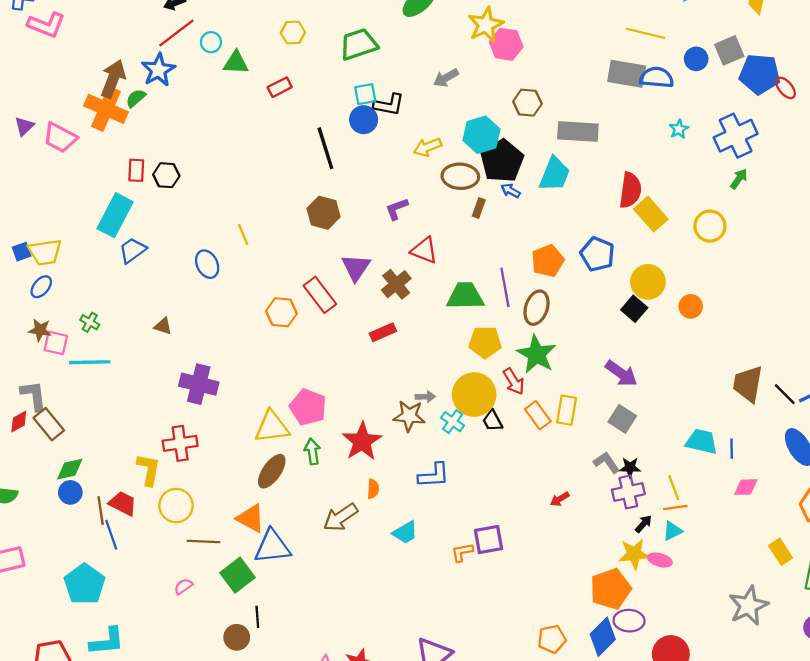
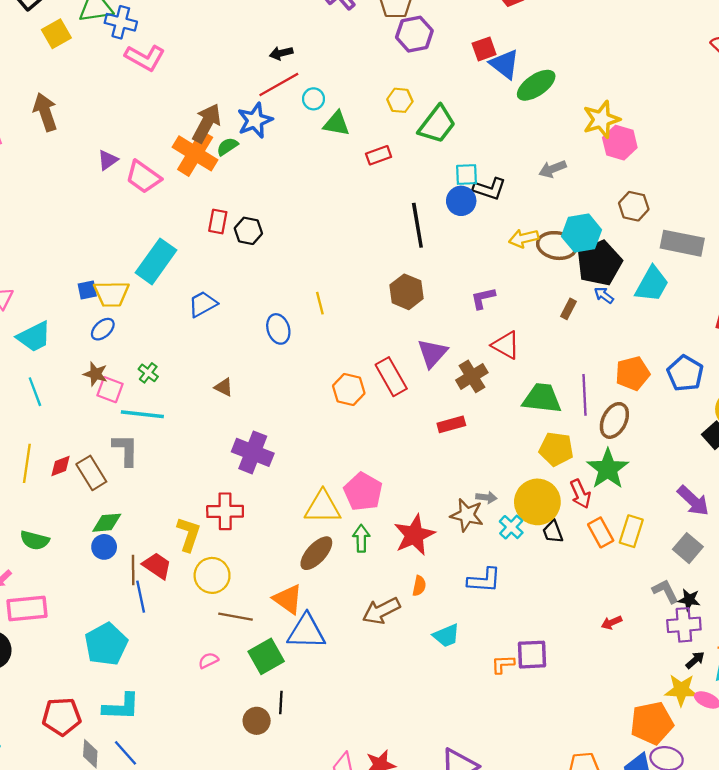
green trapezoid: (359, 44) -> (437, 124), moved, turned 138
brown ellipse: (460, 176) -> (557, 246), moved
cyan rectangle: (115, 215) -> (156, 261), moved
gray L-shape: (34, 396) -> (126, 450), moved

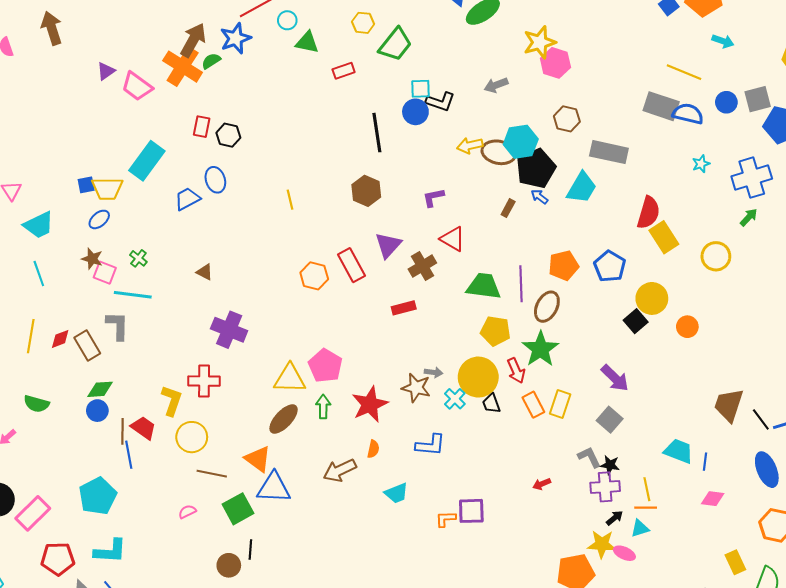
blue ellipse: (278, 329) -> (215, 180), moved
pink rectangle: (27, 608) -> (33, 513), moved, turned -40

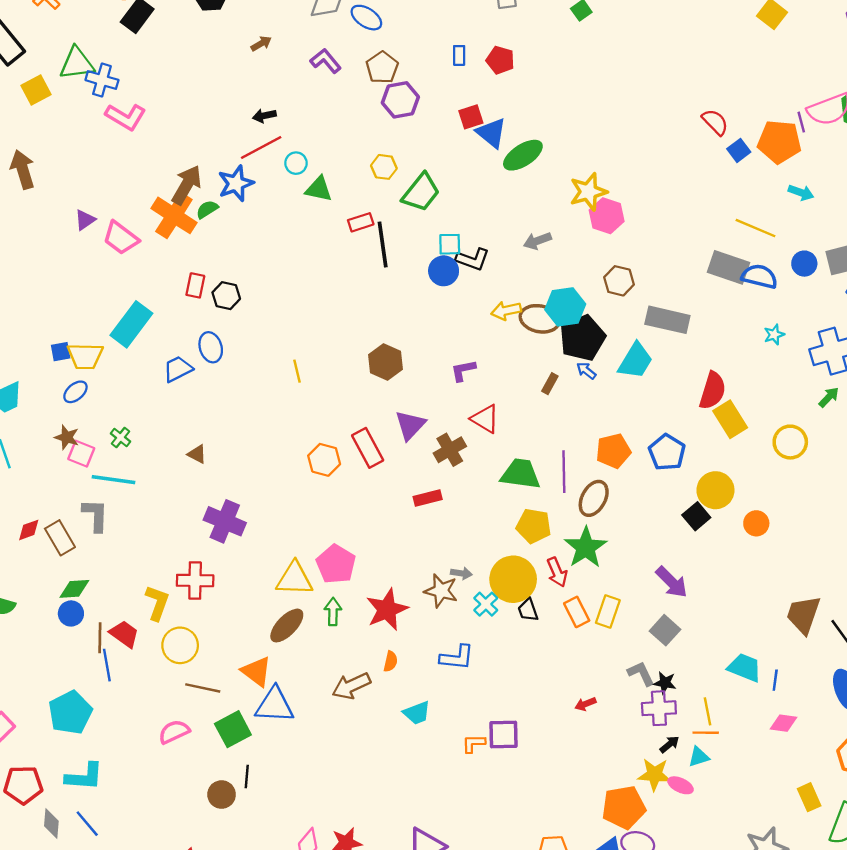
black line: (377, 133) -> (383, 244), moved
pink semicircle: (187, 512) -> (174, 732), size x1.5

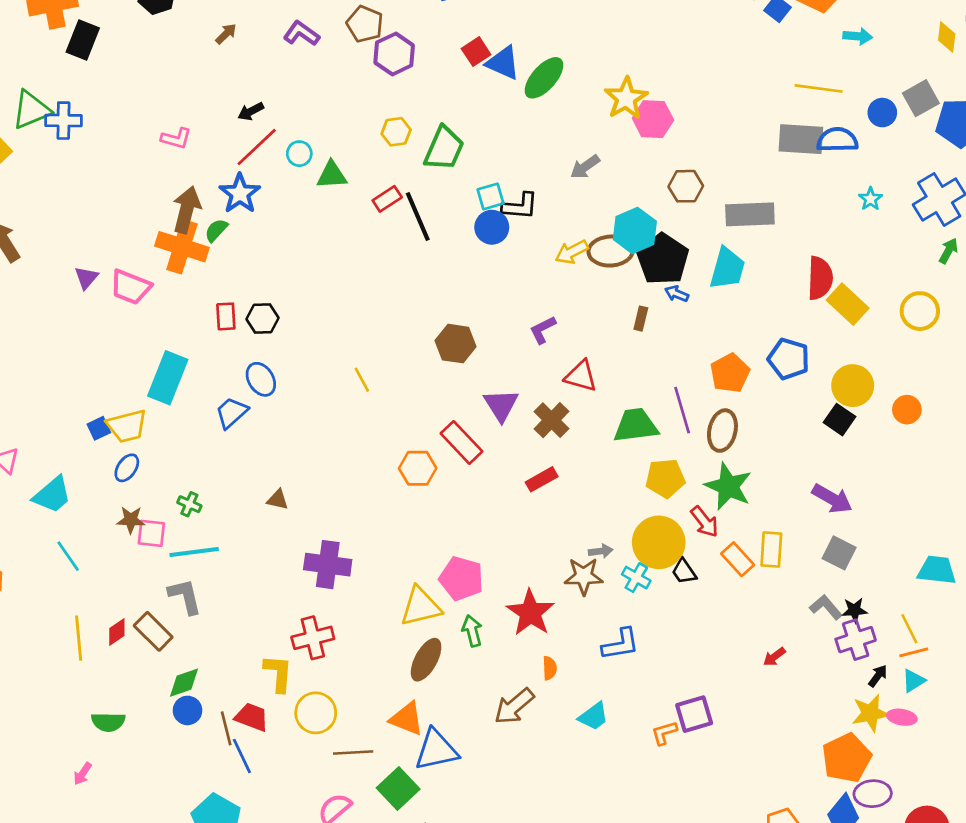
pink L-shape: (126, 117) -> (176, 138), moved, size x0.7

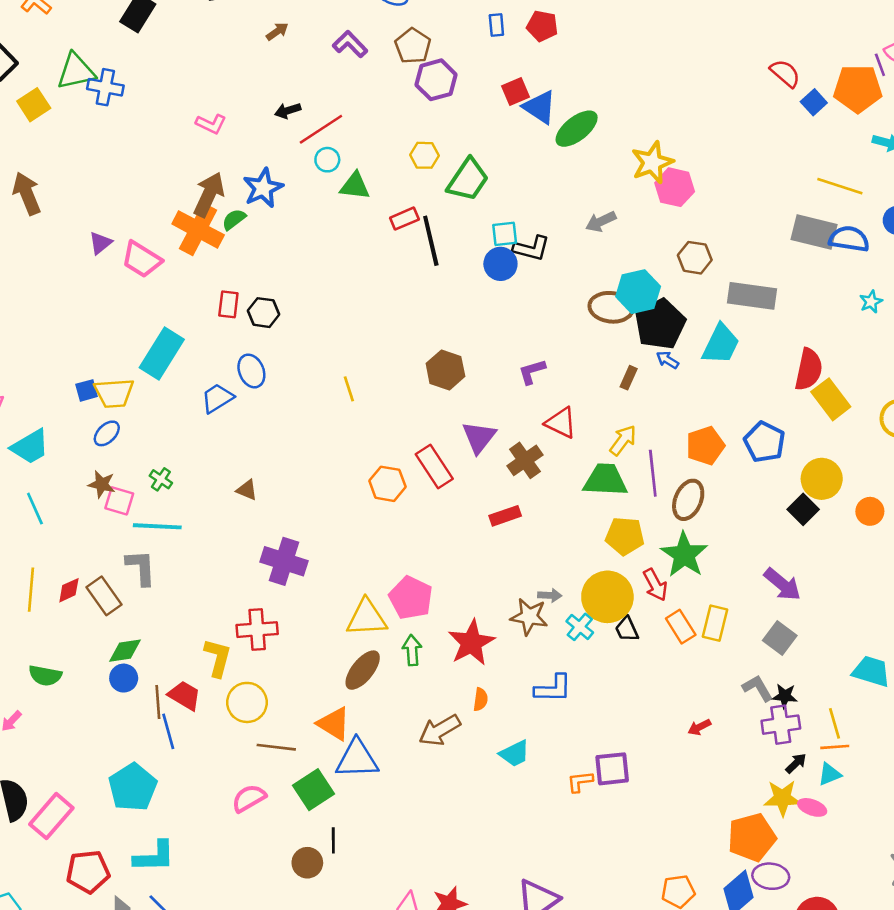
red line: (257, 147) -> (321, 129), moved
yellow arrow: (572, 252) -> (623, 440), moved, turned 144

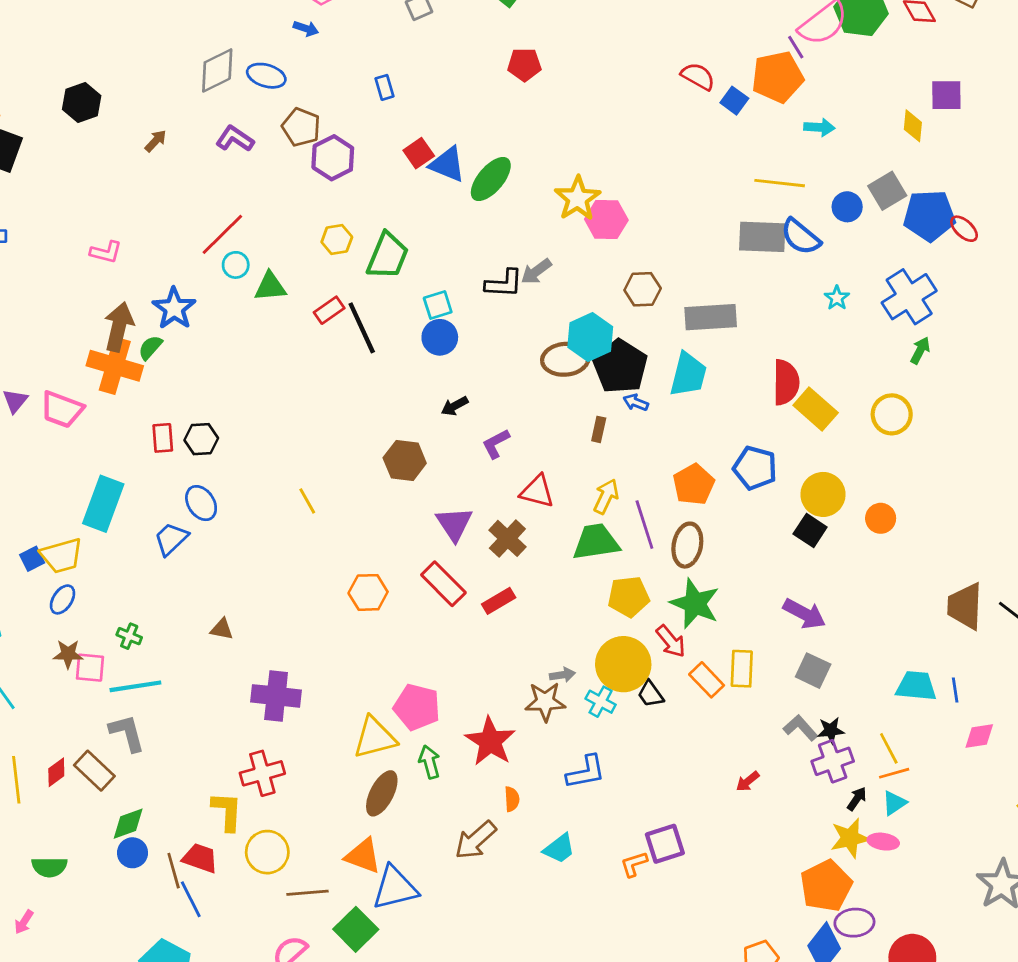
red pentagon: (542, 26) -> (524, 65), moved
black arrow: (288, 111) -> (455, 406), moved
blue semicircle: (849, 239) -> (801, 237), turned -138
black L-shape: (531, 248) -> (504, 283), moved
red rectangle: (434, 466) -> (443, 584), moved

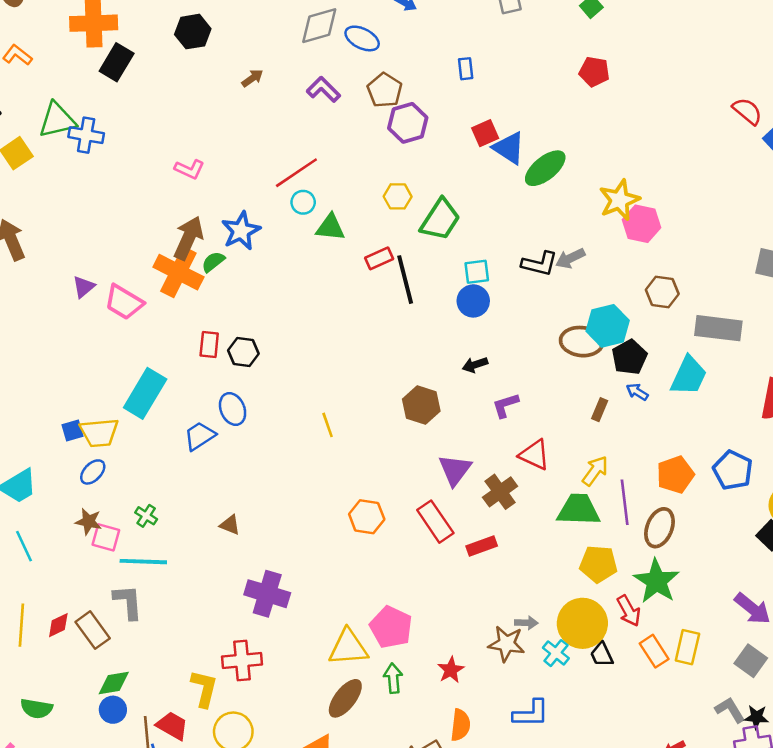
black pentagon: (620, 366) -> (629, 357), size x0.7
red star: (490, 741) -> (451, 670), size x0.6
orange semicircle: (512, 799) -> (460, 725), size x1.4

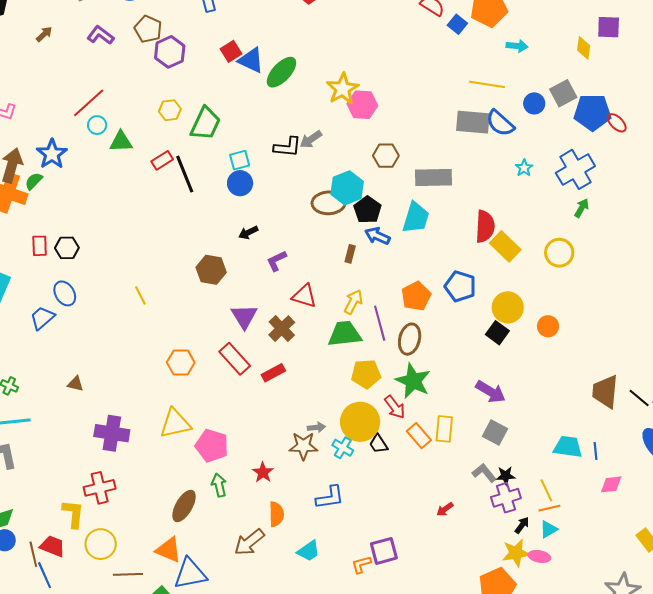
blue arrow: (637, 392) -> (377, 236), size x1.4
yellow triangle: (348, 647) -> (175, 423), moved

